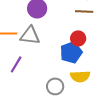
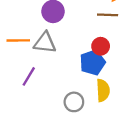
yellow semicircle: (80, 76) -> (103, 90), turned -90

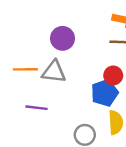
purple line: (29, 76) -> (37, 108), turned 66

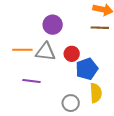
red circle: (113, 75) -> (72, 54), moved

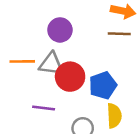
red circle: (72, 54) -> (70, 77), moved, size x1.5
purple line: (31, 81) -> (44, 108), moved

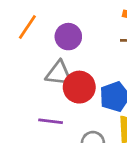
orange line: (22, 61) -> (27, 27), moved, turned -55

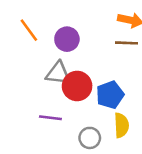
orange line: (27, 27) -> (29, 30), turned -70

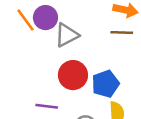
purple circle: (67, 39) -> (45, 18), moved
gray triangle: (58, 73) -> (67, 35), moved, turned -35

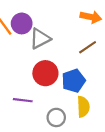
brown line: (122, 33) -> (88, 47), moved, turned -36

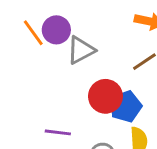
red circle: (45, 73) -> (105, 96), moved

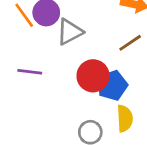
purple line: (58, 132) -> (30, 72), moved

